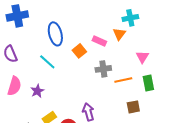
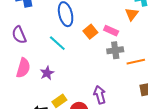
pink rectangle: (99, 41) -> (111, 31), moved

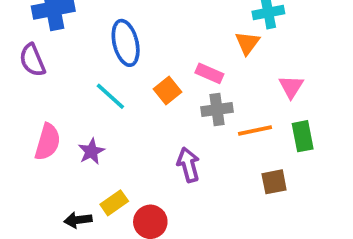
orange square: (90, 32) -> (167, 90), moved
purple semicircle: (19, 35) -> (32, 60), moved
purple arrow: (100, 95) -> (188, 165), moved

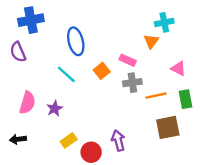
pink triangle: (291, 87) -> (178, 68), turned -35
purple arrow: (188, 165) -> (118, 140), moved
brown square: (274, 182) -> (168, 127), size x1.5
black arrow: (78, 220) -> (18, 139), moved

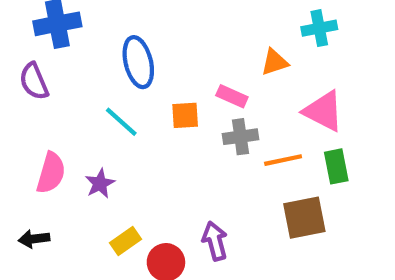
cyan cross: (164, 22) -> (319, 28), moved
orange triangle: (151, 41) -> (275, 62), turned 35
pink triangle: (178, 68) -> (324, 111), size x1.5
orange square: (102, 71) -> (185, 115), turned 35

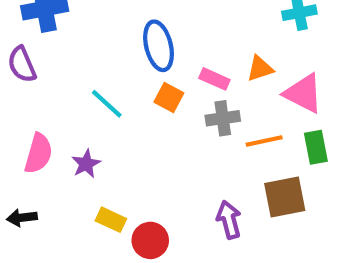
blue ellipse: (138, 62) -> (159, 46), moved
orange triangle: (275, 62) -> (260, 69), moved
orange square: (185, 115) -> (169, 98), turned 32
yellow rectangle: (125, 241) -> (111, 220), turned 60
purple arrow: (215, 241) -> (229, 220), moved

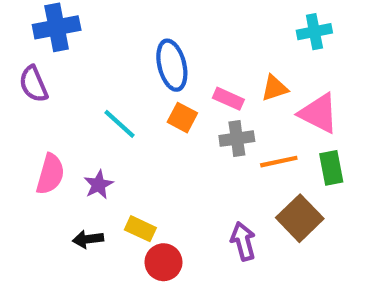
brown square: (285, 197) -> (300, 218), turned -33
black arrow: (22, 218) -> (88, 239), moved
yellow rectangle: (111, 220) -> (140, 229), moved

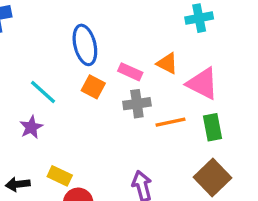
orange triangle: (275, 88) -> (167, 63), turned 45
purple star: (98, 185) -> (31, 127), moved
brown square: (300, 218) -> (213, 178), moved

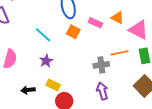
gray cross: (137, 104) -> (101, 65), moved
purple star: (31, 127) -> (46, 61), moved

